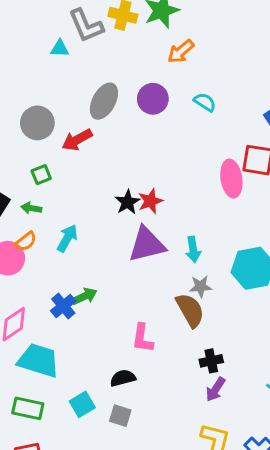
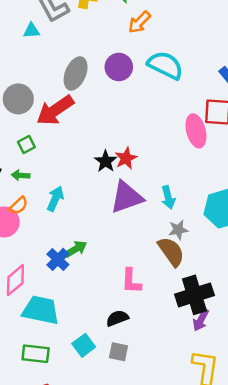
cyan semicircle: (205, 102) -> (165, 65), size x1.8
red arrow: (77, 140) -> (55, 110), size x1.4
black cross: (211, 361) -> (194, 295), size x1.8

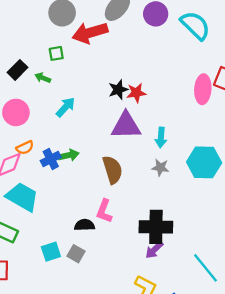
orange semicircle: (19, 205) -> (25, 148), moved
brown semicircle: (171, 252) -> (113, 170), moved
pink L-shape: (131, 281) -> (104, 211), moved
cyan square: (84, 345) -> (51, 252), moved

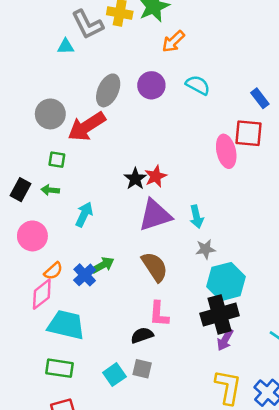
cyan semicircle: (195, 25) -> (198, 85), size x0.7
green square: (56, 53) -> (57, 160), turned 35
cyan hexagon: (204, 162) -> (226, 282), moved

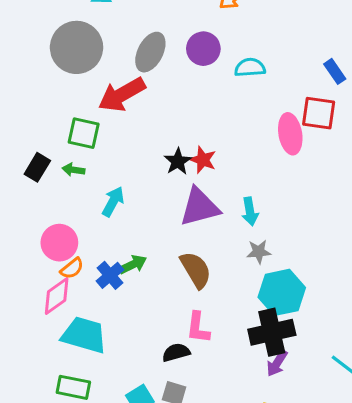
cyan semicircle: (198, 85) -> (250, 68), moved, turned -35
gray circle: (50, 114) -> (77, 47), moved, size x1.4
green square: (57, 160) -> (84, 133), size x1.5
red star: (156, 176) -> (203, 160), turned -30
pink circle: (32, 236) -> (59, 243), moved

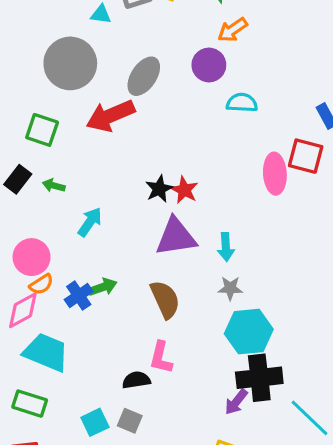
purple circle: (203, 49) -> (209, 65), moved
green square: (84, 133) -> (42, 130), moved
black cross: (272, 332) -> (259, 378), moved

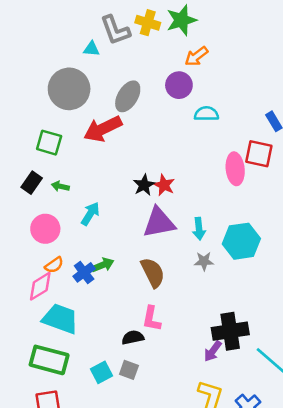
pink circle: (32, 257) -> (45, 229), moved
cyan hexagon: (249, 332) -> (241, 241), moved
green rectangle: (30, 404) -> (49, 360), size x1.4

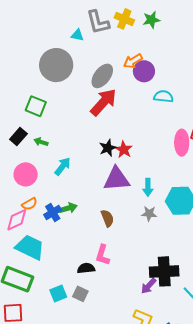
green star: (181, 20) -> (151, 20), size x0.7
orange arrow: (196, 56) -> (133, 61), moved
red arrow: (103, 129) -> (104, 102), moved, turned 152
brown semicircle: (153, 272) -> (107, 218), size x0.7

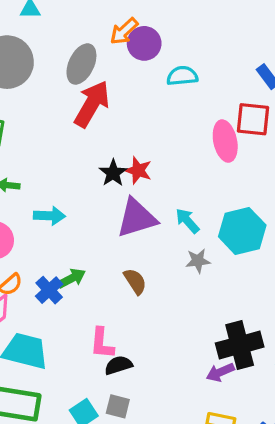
cyan arrow: (63, 166) -> (49, 216), turned 66
cyan arrow: (148, 187) -> (187, 221), turned 150
pink L-shape: (103, 255) -> (102, 343), moved
purple arrow: (149, 286) -> (220, 372), turned 36

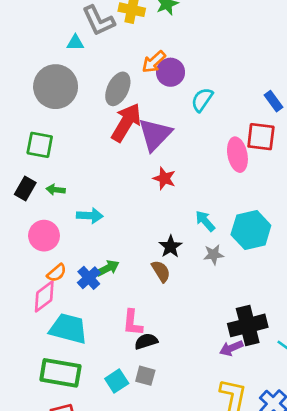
cyan semicircle: (182, 76) -> (202, 100), turned -50
black star: (113, 173) -> (171, 247), moved
purple triangle: (137, 218) -> (155, 134), moved, turned -30

